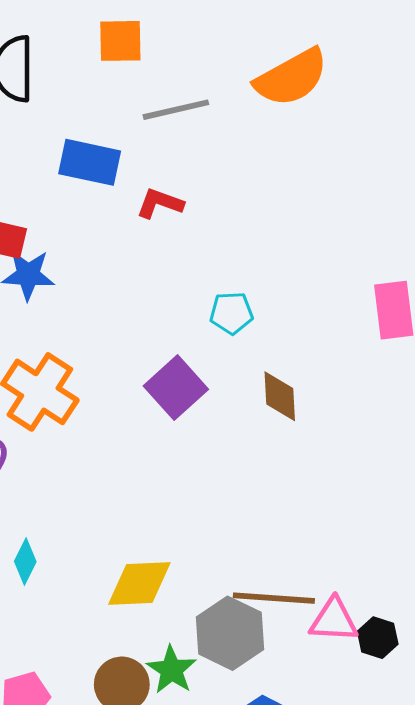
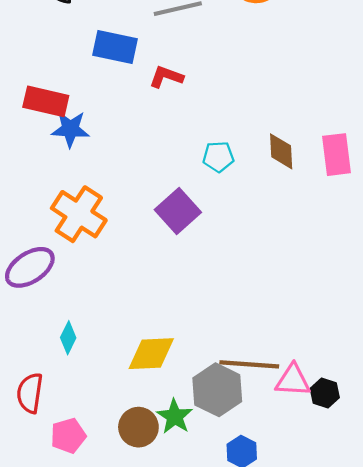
brown diamond: (280, 396) -> (281, 151), moved

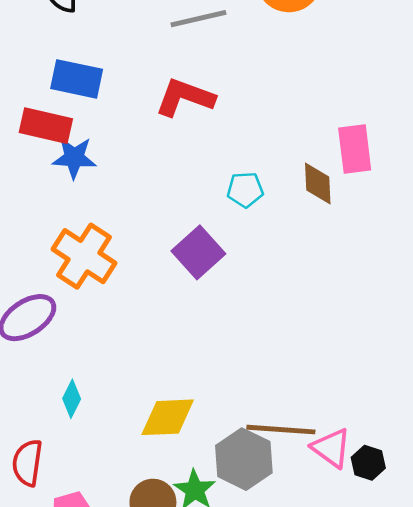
blue rectangle: (115, 47) -> (77, 79), moved
red L-shape: (166, 77) -> (185, 97), size x1.5
pink rectangle: (337, 155) -> (355, 149), moved
pink triangle: (293, 380) -> (331, 448), turned 33

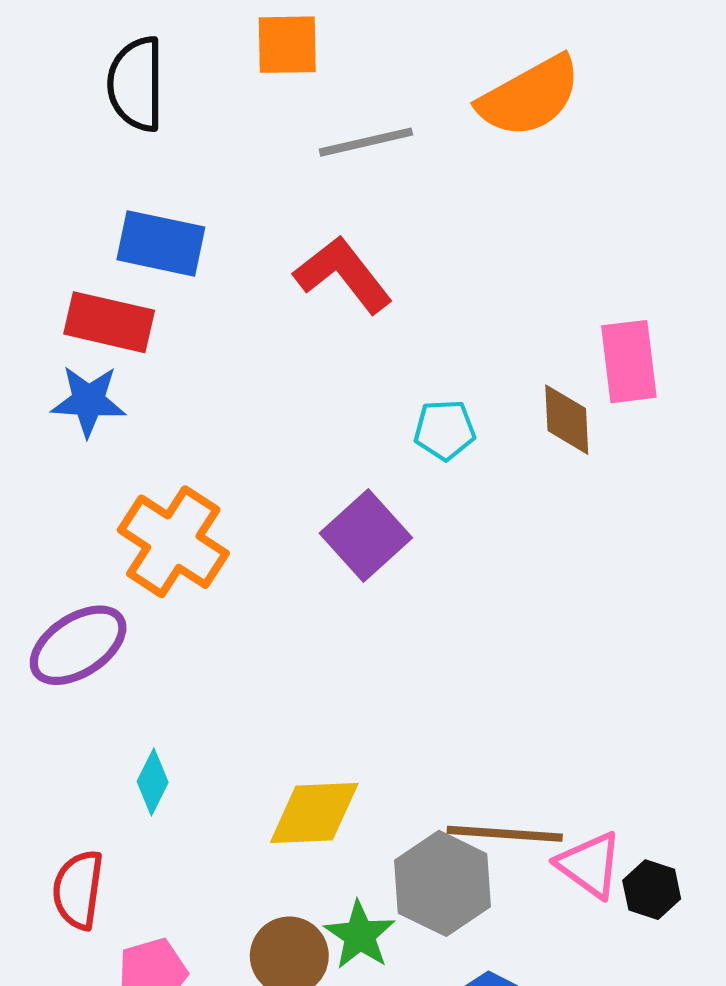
red L-shape: (185, 97) -> (343, 275), turned 32
blue star: (74, 158) -> (88, 401), moved

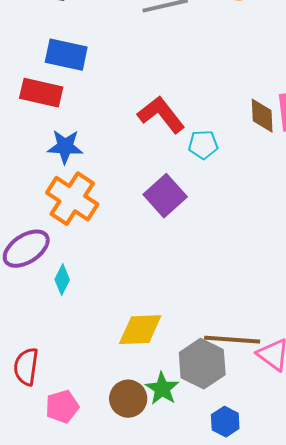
red L-shape: (343, 275) -> (161, 115), moved
blue star: (88, 401) -> (65, 147), moved
brown diamond: (567, 420) -> (262, 116), moved
cyan diamond: (153, 782) -> (62, 280), moved

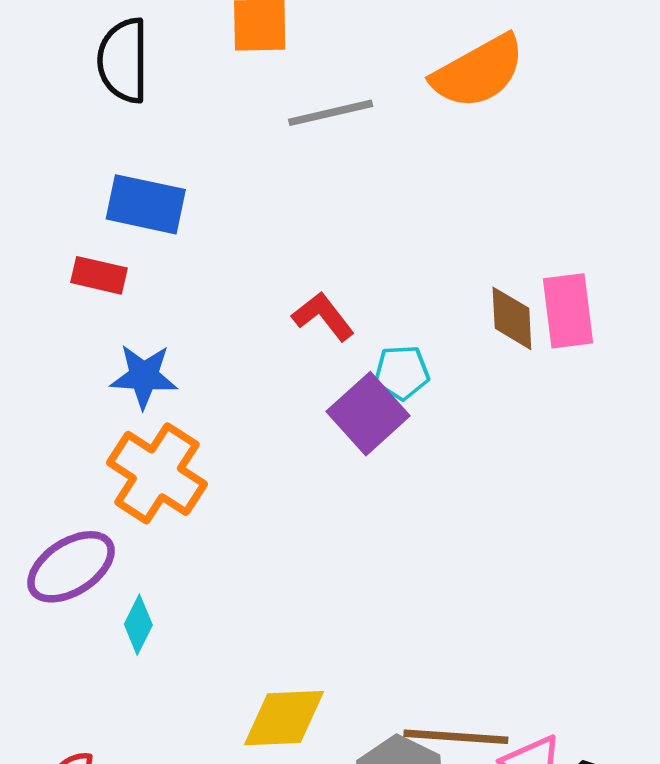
red rectangle: (41, 93) -> (99, 275), size x0.7
red L-shape: (161, 115) -> (323, 316), size x0.7
purple square: (165, 196) -> (368, 414), moved

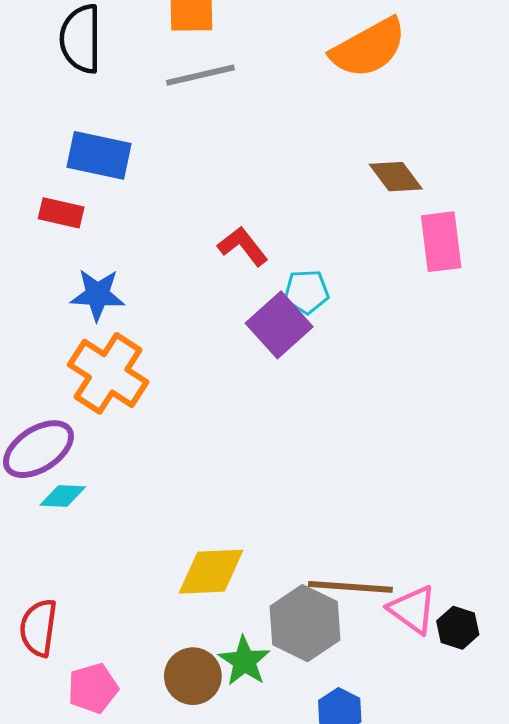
gray line: (331, 113) -> (200, 75), moved
brown diamond: (512, 318) -> (396, 177), moved, turned -34
cyan diamond: (138, 625) -> (63, 496), moved, turned 66

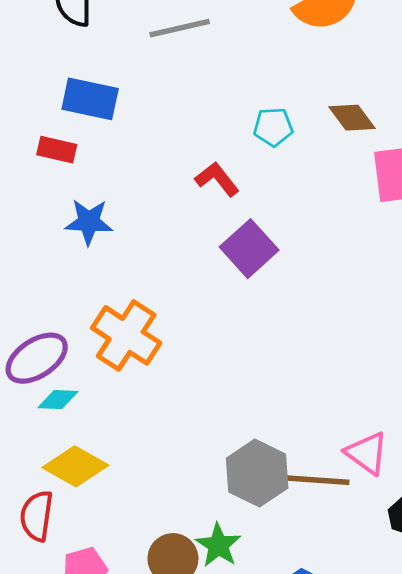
cyan pentagon: (306, 292) -> (273, 127), moved
orange cross: (108, 373) -> (126, 335), moved
yellow diamond: (211, 572) -> (75, 466), moved, turned 32
pink triangle: (412, 610) -> (367, 453), moved
gray hexagon: (305, 623) -> (257, 473), moved

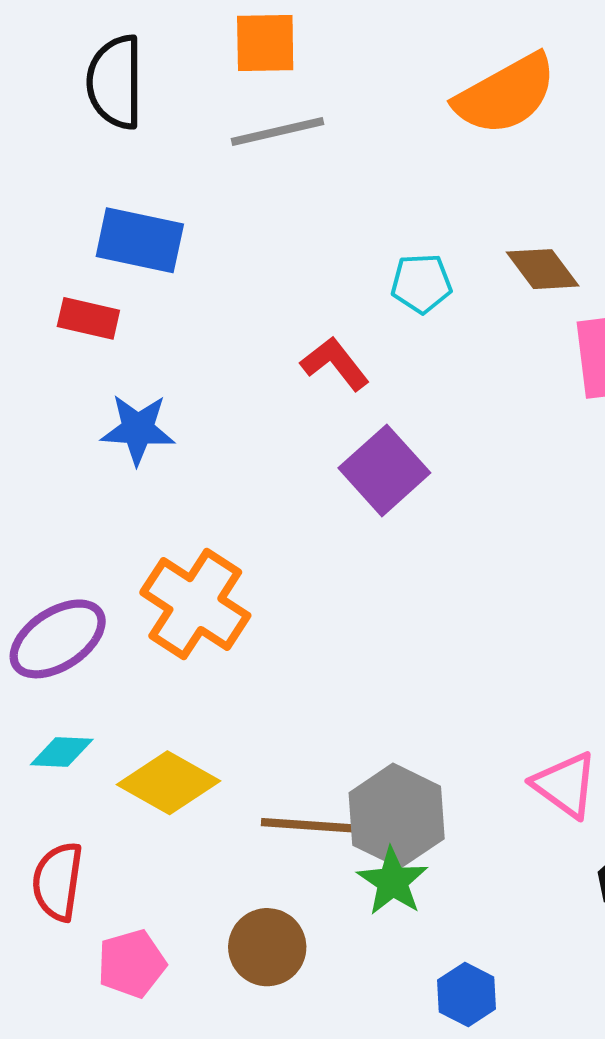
cyan diamond: (58, 400) -> (62, 752), moved
yellow diamond: (75, 466) -> (169, 783), moved
brown line: (312, 480) -> (319, 826), moved
green star: (218, 545) -> (393, 881), moved

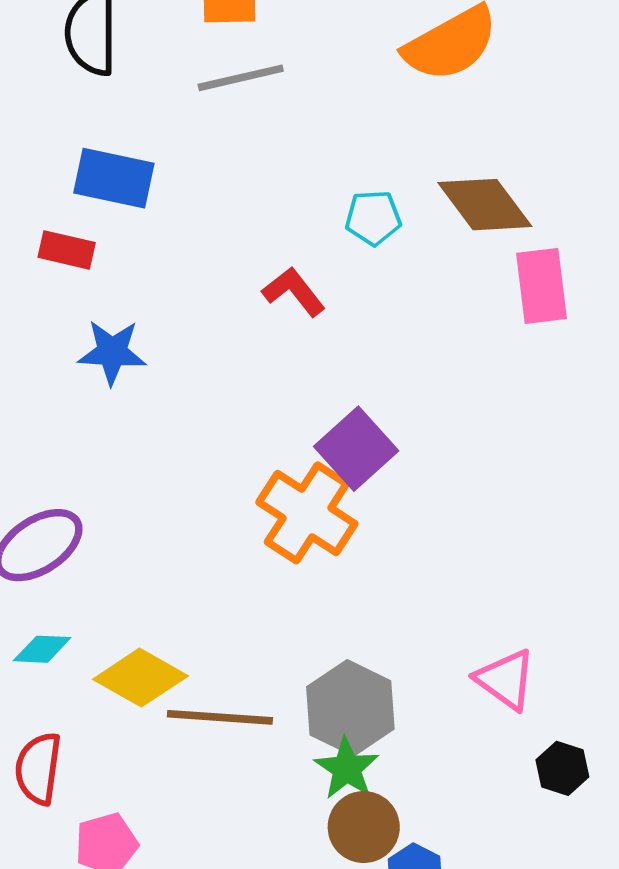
brown diamond: (543, 269) -> (485, 205), size x1.4
purple square: (384, 470) -> (356, 449), moved
orange cross: (195, 604) -> (307, 513), moved
brown line: (319, 826) -> (220, 717), moved
brown circle: (267, 947) -> (364, 827), moved

